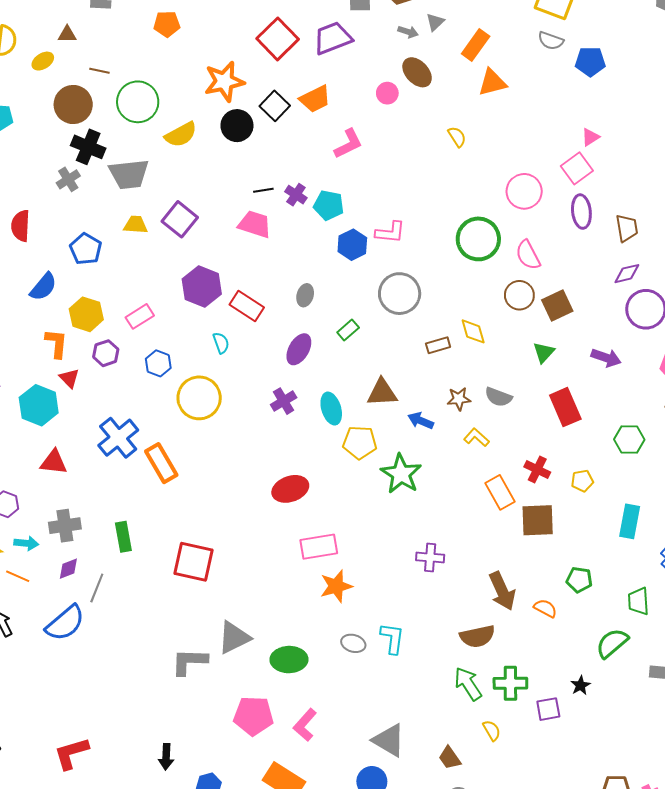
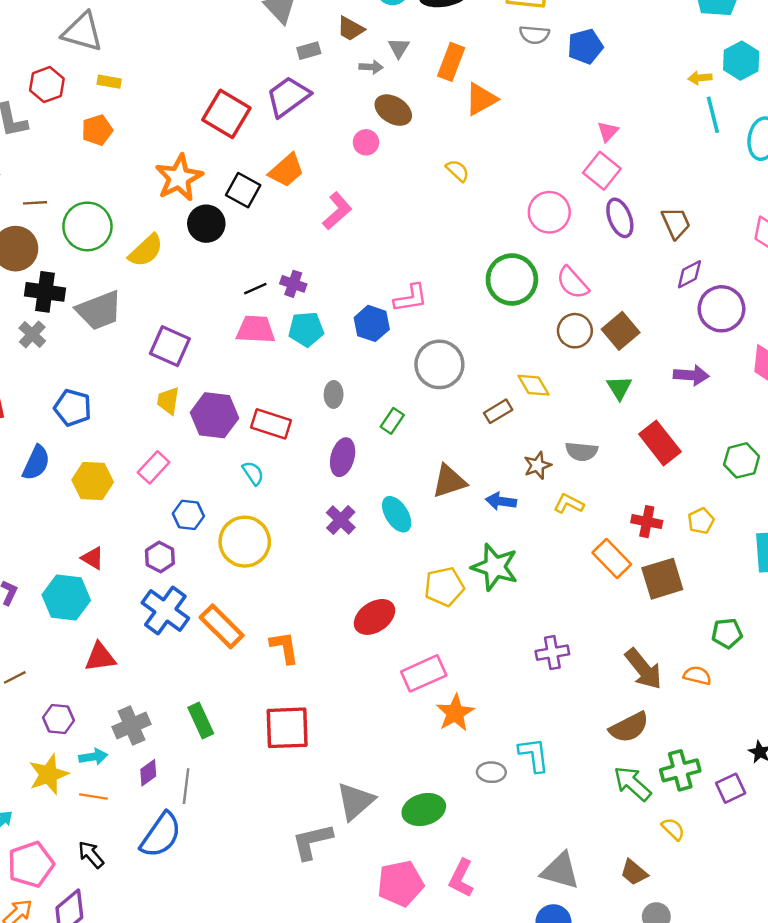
cyan pentagon: (329, 205) -> (306, 329), moved
yellow trapezoid: (136, 225) -> (168, 401), moved, turned -70
orange L-shape: (56, 343) -> (284, 647), moved
purple hexagon: (106, 353) -> (160, 557), moved
yellow pentagon: (360, 442) -> (444, 587), moved

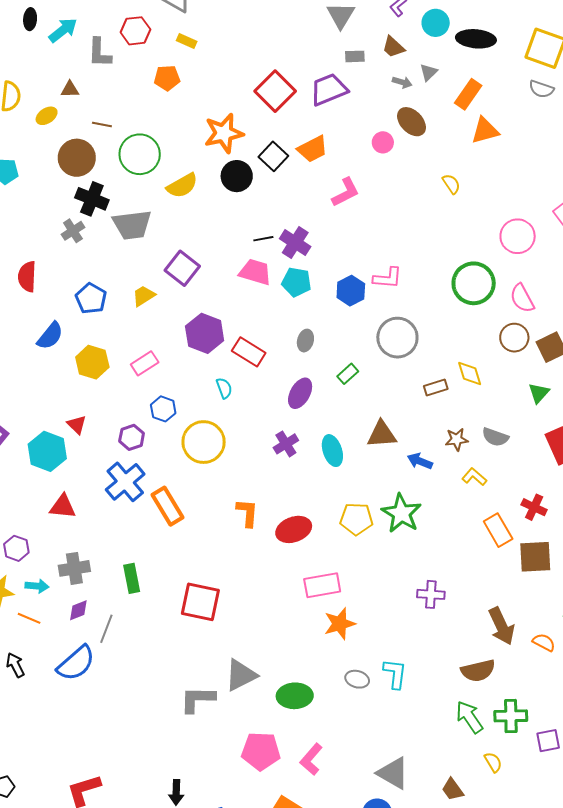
purple cross: (293, 284) -> (295, 243), size x1.4
yellow trapezoid: (168, 401) -> (144, 296), moved, turned 35
orange L-shape: (284, 647) -> (247, 513), moved

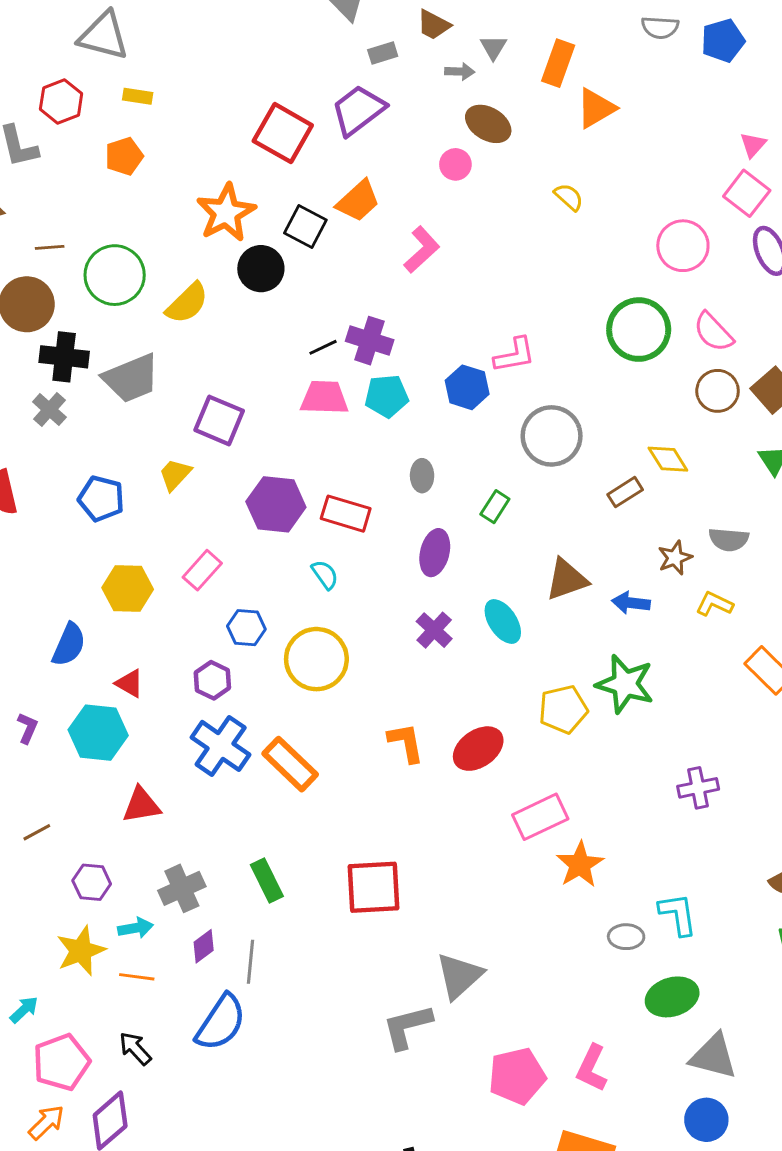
blue semicircle: (50, 336) -> (69, 645), moved
green ellipse: (295, 696) -> (672, 997), moved

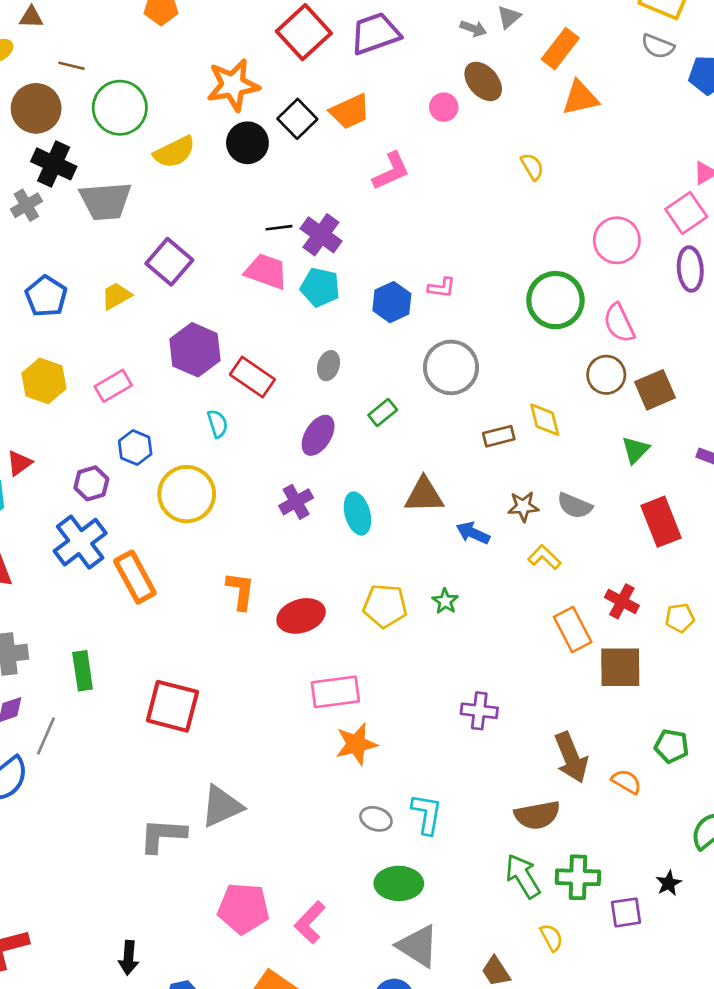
pink L-shape: (514, 355) -> (442, 288), size x0.7
red triangle: (130, 683) -> (19, 463), turned 36
green star: (625, 684) -> (445, 601), size x0.5

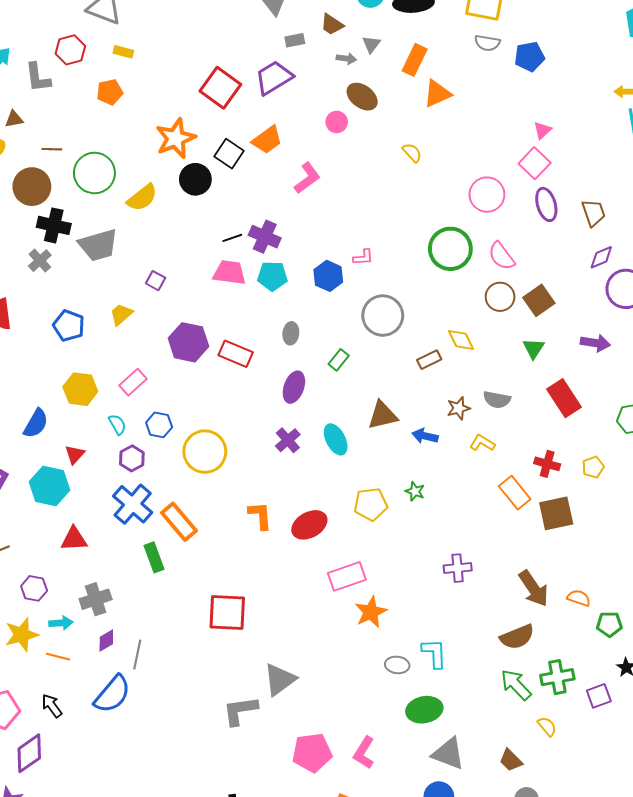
purple square: (169, 262) -> (156, 281), size x0.6
cyan semicircle: (217, 424) -> (117, 424), moved
green rectangle: (83, 671) -> (154, 557), moved
green pentagon: (672, 746) -> (609, 624), moved

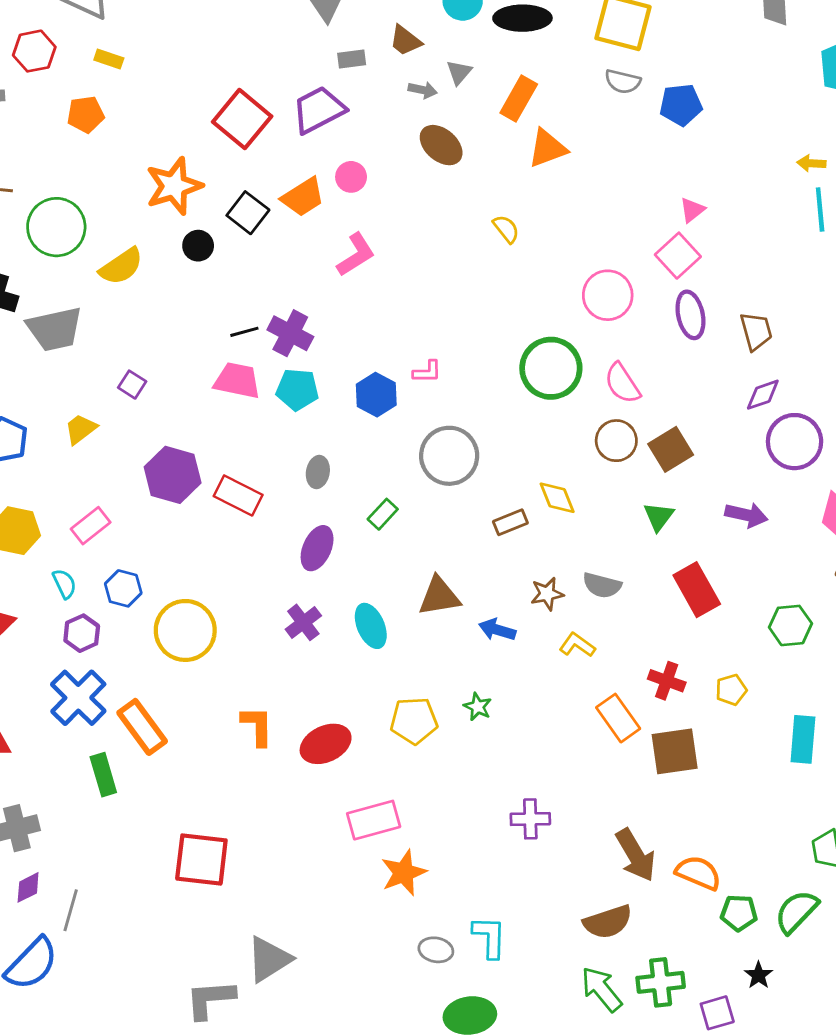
pink circle: (337, 122) -> (351, 177), moved
black circle: (195, 179) -> (198, 246), size x0.7
orange semicircle: (579, 598) -> (698, 873), size x1.4

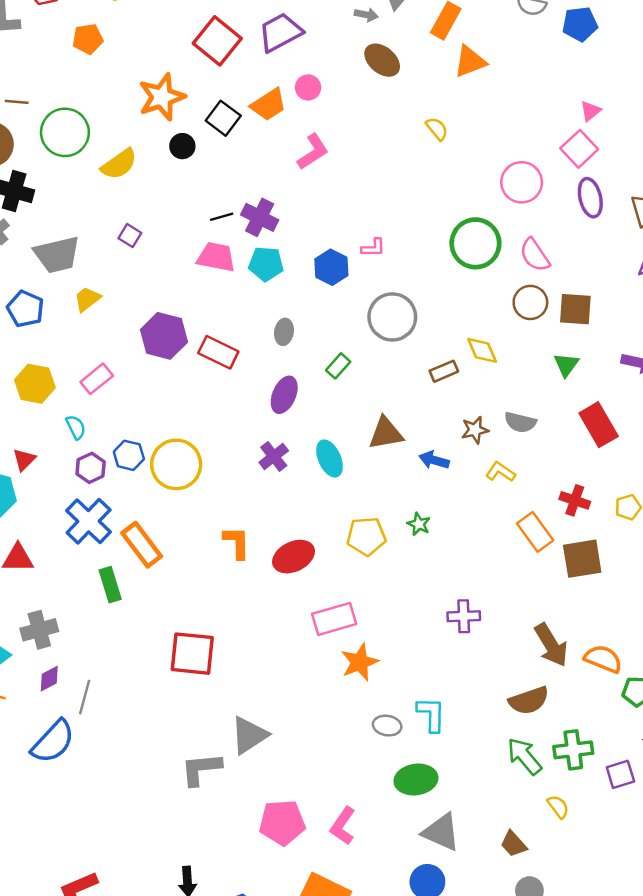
gray trapezoid: (55, 329) -> (57, 255), moved
purple square: (132, 385) -> (130, 236), moved
brown square: (671, 449) -> (575, 309), turned 36
blue hexagon: (123, 588) -> (129, 455), moved

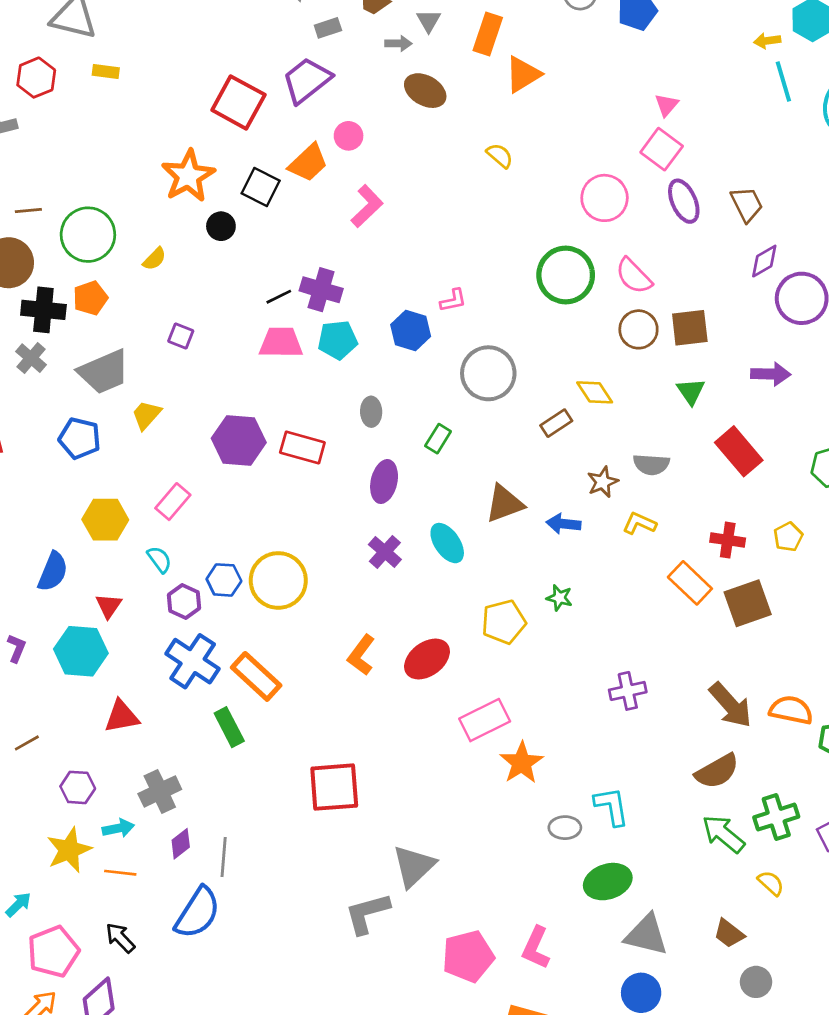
orange pentagon: (88, 39) -> (90, 298), moved
yellow semicircle: (119, 164) -> (154, 259), size x0.6
orange L-shape: (237, 543) -> (361, 655), turned -132

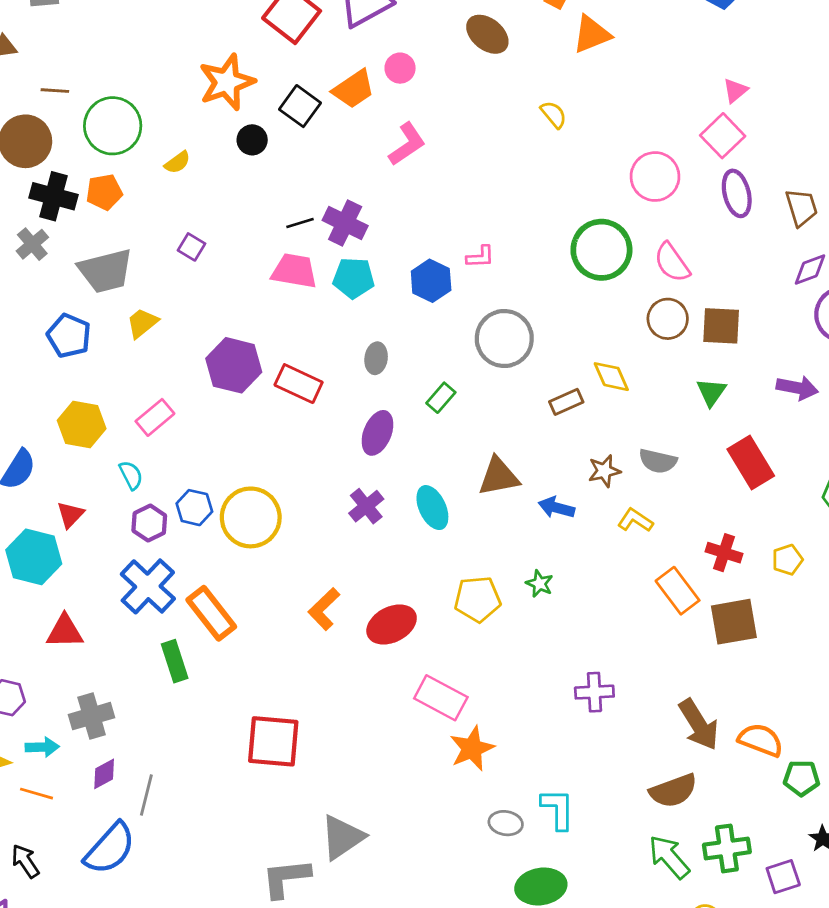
pink rectangle: (485, 720) -> (441, 698), turned 45

